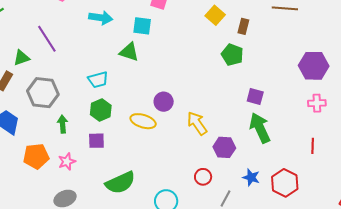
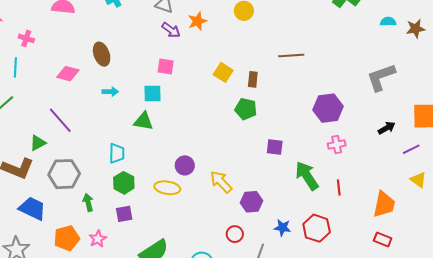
cyan arrow: (101, 18) -> (110, 92), size x0.7
cyan trapezoid: (98, 80) -> (117, 153), turned -65
green arrow: (260, 128) -> (307, 176), moved

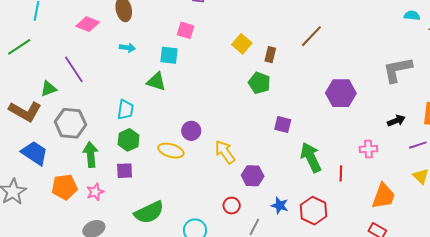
brown line: (291, 56) -> (311, 36), turned -50
pink cross: (337, 145) -> (368, 149), moved
green arrow: (88, 202) -> (91, 155), size x1.4

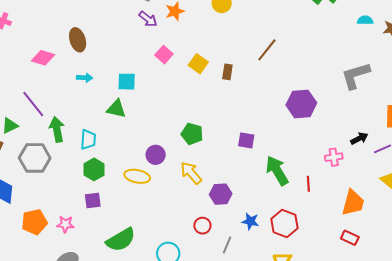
pink square: (186, 30) -> (164, 55), moved, turned 30
green pentagon: (259, 83) -> (192, 134), moved
black arrow: (396, 121) -> (359, 138), moved
green arrow: (91, 155) -> (57, 129), moved
pink star: (95, 192) -> (65, 224), turned 30

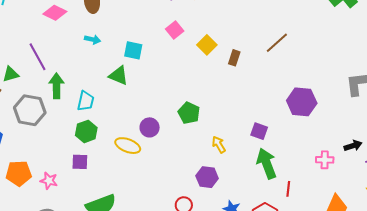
purple square: (246, 140) -> (259, 131), moved
yellow arrow: (191, 173) -> (219, 145), moved, size x0.7
red line: (308, 184) -> (288, 189), moved

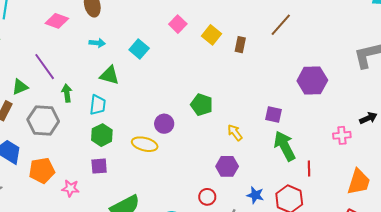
cyan square: (133, 50) -> (139, 49), turned 36
green triangle: (119, 76) -> (109, 75), moved
green arrow: (57, 86) -> (67, 93), size x0.7
orange pentagon: (19, 173) -> (42, 171), moved

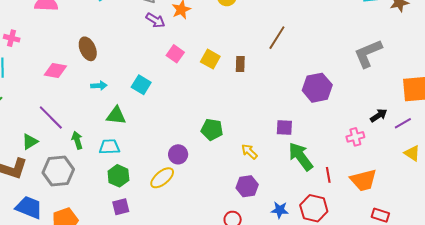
cyan trapezoid: (98, 105) -> (109, 147), turned -90
yellow ellipse: (145, 144) -> (162, 178), turned -45
orange trapezoid: (359, 182) -> (363, 180), moved, turned 68

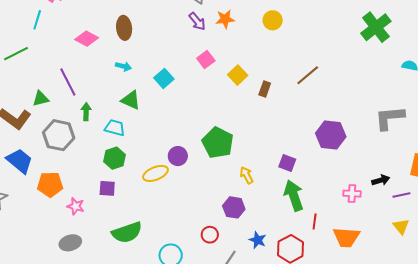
green pentagon: (212, 130) -> (218, 143), size x1.4

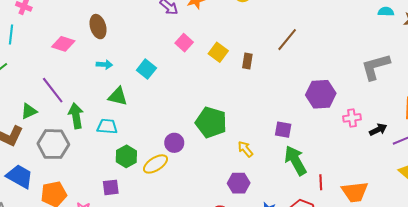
green arrow: (86, 112) -> (76, 116), size x1.4
green hexagon: (115, 158) -> (126, 156), moved
pink cross: (352, 194) -> (352, 118), moved

